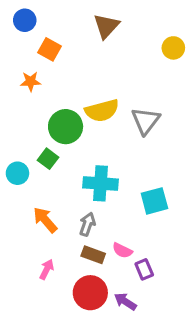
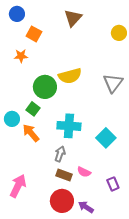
gray triangle: (146, 121) -> (113, 83), moved
cyan square: (154, 201) -> (106, 138), turned -30
orange arrow: (45, 220) -> (31, 133), moved
pink arrow: (47, 269) -> (18, 186), moved, size x1.6
purple rectangle: (144, 269) -> (113, 184), moved

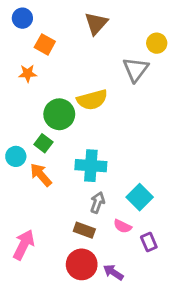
gray triangle: (113, 83) -> (136, 69), moved
cyan square: (106, 138) -> (140, 197), moved
gray arrow: (60, 154) -> (97, 203), moved
pink semicircle: (84, 172) -> (122, 226), moved

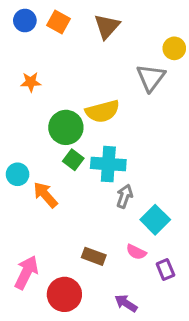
orange square: (45, 44) -> (59, 22), moved
green square: (43, 143) -> (73, 160), moved
cyan cross: (91, 166) -> (108, 164), moved
gray arrow: (97, 203) -> (124, 196), moved
red circle: (82, 264) -> (64, 294), moved

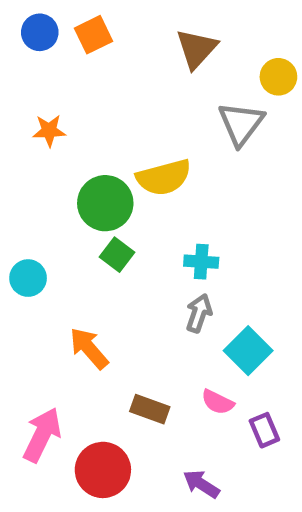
orange square: (59, 22) -> (94, 35), turned 35
brown triangle: (107, 26) -> (197, 49), moved
cyan cross: (108, 164) -> (201, 262), moved, size x0.6
orange arrow: (45, 195) -> (89, 348), moved

